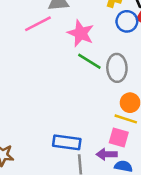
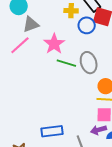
pink star: (81, 33) -> (54, 44), turned 30
blue rectangle: (67, 142) -> (52, 131), moved

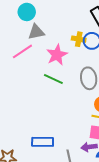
yellow cross: (71, 11) -> (79, 39), moved
green line: (66, 63) -> (53, 79), moved

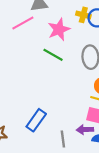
blue rectangle: (43, 142) -> (36, 120), turned -60

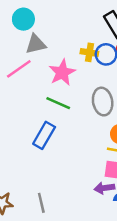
blue rectangle: (36, 120) -> (44, 135), moved
gray line: (63, 139) -> (41, 203), moved

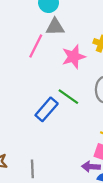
pink line: (19, 69) -> (36, 46), turned -40
green line: (58, 103) -> (68, 97), moved

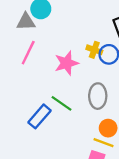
gray triangle: (55, 27) -> (26, 22), moved

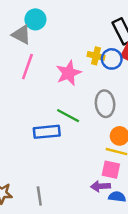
gray triangle: (26, 22) -> (21, 35), turned 36
blue rectangle: (40, 116) -> (47, 132), turned 50

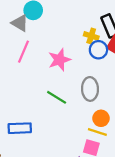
yellow cross: (96, 56) -> (91, 36), moved
blue rectangle: (47, 132) -> (20, 128), moved

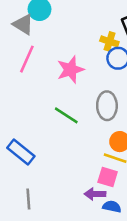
blue rectangle: (20, 128) -> (21, 152), turned 40

